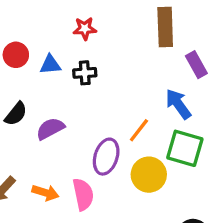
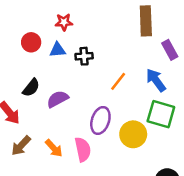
red star: (85, 29) -> (64, 22), moved
orange line: (139, 130) -> (118, 81), moved
orange arrow: (45, 193) -> (54, 148), turned 30

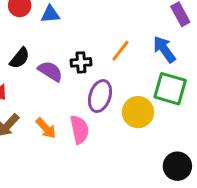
black cross: (84, 56) -> (81, 62), moved
purple semicircle: (58, 99) -> (50, 71), turned 60

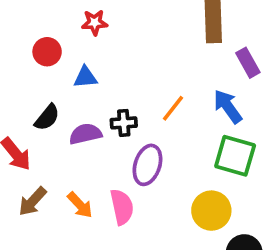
blue triangle: (50, 14) -> (85, 77), moved
purple semicircle: (50, 71) -> (85, 134), turned -45
yellow circle: (138, 112) -> (211, 211), moved

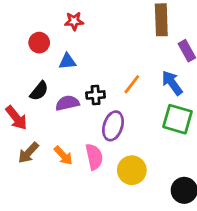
yellow circle: (211, 211) -> (132, 170), moved

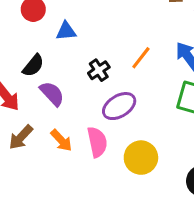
black cross: (96, 95) -> (99, 70), turned -30
purple semicircle: (67, 103) -> (52, 94), moved, turned 60
purple ellipse: (113, 126) -> (119, 106), turned 40

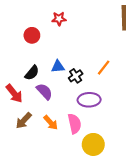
blue triangle: (66, 31) -> (58, 67), moved
purple ellipse: (119, 106) -> (89, 100), turned 30
yellow circle: (141, 158) -> (93, 144), moved

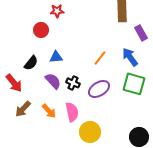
red circle: (32, 35) -> (41, 30), moved
black cross: (76, 76) -> (73, 83), moved, turned -32
purple semicircle: (44, 91) -> (53, 81), moved
purple ellipse: (89, 100) -> (99, 89), moved, turned -30

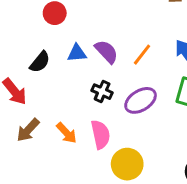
purple semicircle: (53, 81) -> (106, 52), moved

